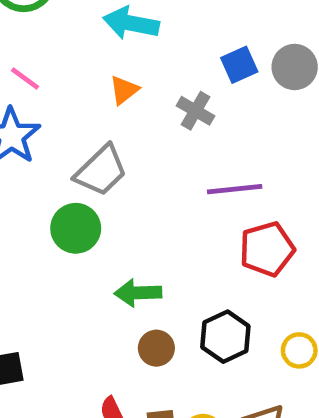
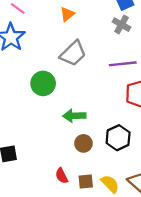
gray cross: (196, 111) -> (122, 25), moved
gray trapezoid: (101, 171) -> (73, 53), moved

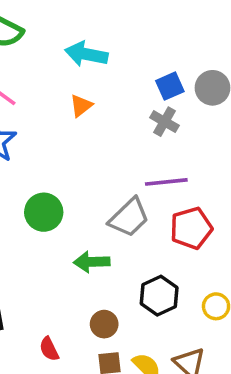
gray trapezoid: (73, 53) -> (129, 218), moved
brown circle: (83, 143) -> (104, 324), moved
red semicircle: (62, 176) -> (49, 349), moved

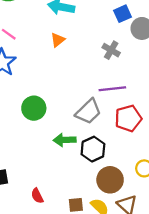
blue square: (170, 86) -> (123, 14), moved
black hexagon: (159, 296) -> (93, 149), moved
brown circle: (104, 324) -> (110, 180), moved, size x1.5

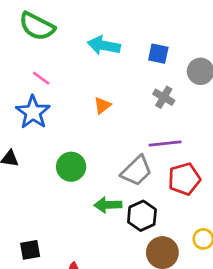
blue square: (123, 14) -> (158, 54), moved, turned 36
orange triangle: (58, 40) -> (102, 105), moved

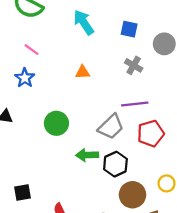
cyan arrow: (104, 45) -> (84, 22), turned 45
orange triangle: (102, 105) -> (83, 72), turned 35
blue star: (33, 112) -> (25, 78), size x0.7

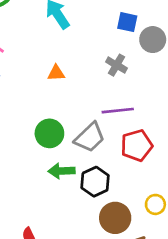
blue square: (129, 29) -> (127, 22), moved
green circle: (56, 123) -> (49, 133), moved

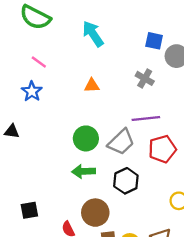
green arrow: (62, 171) -> (84, 171), moved
brown circle: (115, 218) -> (95, 213), moved

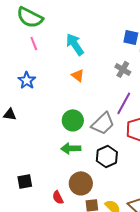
cyan arrow: (93, 34) -> (75, 44), moved
pink line: (39, 62) -> (34, 43), moved, turned 32
orange triangle: (92, 86) -> (78, 75), turned 40
purple line: (146, 118) -> (124, 103), turned -55

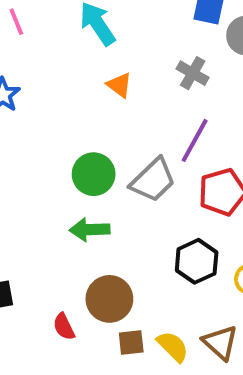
orange triangle: (78, 75) -> (119, 85), moved
black hexagon: (107, 156) -> (197, 261), moved

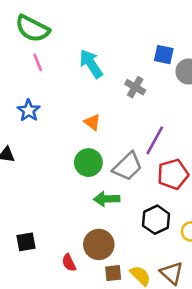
gray cross: (193, 73) -> (135, 87), moved
orange triangle: (119, 85) -> (92, 122), moved
green arrow: (90, 230) -> (107, 199), moved

